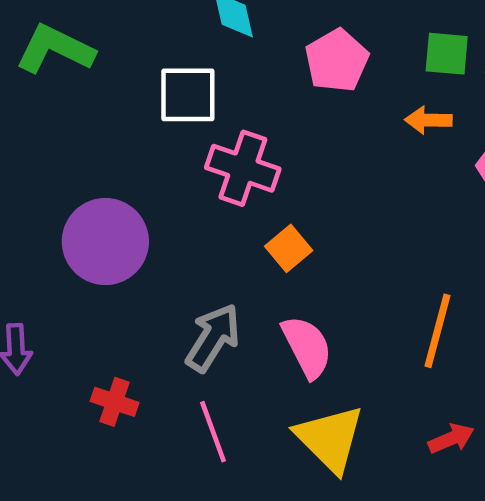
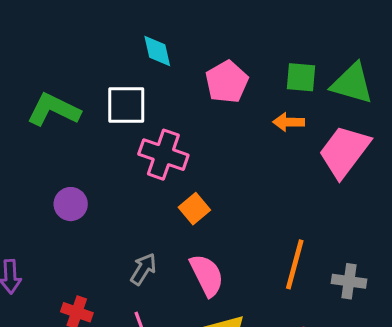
green L-shape: (55, 49) -> (54, 110), moved
purple circle: (105, 242) -> (71, 204), size x0.6
gray arrow: (213, 338) -> (143, 269), size x0.7

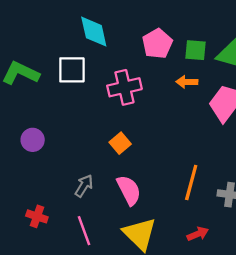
cyan diamond: (157, 51) -> (94, 32), size x1.4
pink pentagon: (227, 82) -> (157, 44), moved
pink cross: (163, 155) -> (124, 87), moved, turned -32

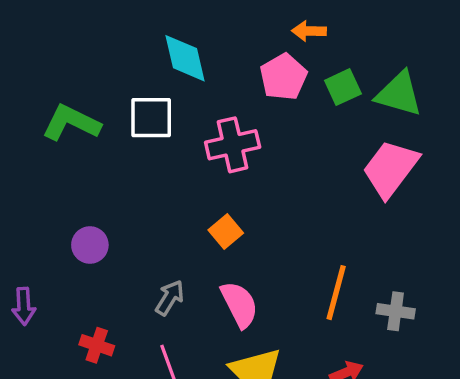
green square: (196, 50) -> (343, 87), turned -30
orange arrow: (187, 82) -> (309, 31), moved
purple circle: (33, 140) -> (90, 245), moved

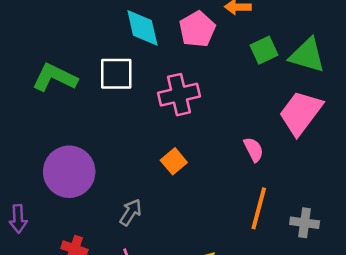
pink pentagon: (284, 77) -> (197, 29), moved
purple circle: (90, 245) -> (69, 172), size x1.8
pink semicircle: (239, 304) -> (254, 150), moved, size x0.7

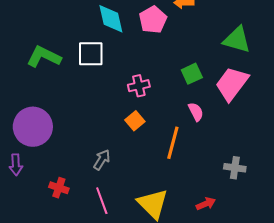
green square: (264, 50) -> (192, 74), moved
pink cross: (179, 95) -> (139, 86), moved, size x0.7
purple circle: (69, 172) -> (33, 127), moved
orange line: (259, 208) -> (173, 143), moved

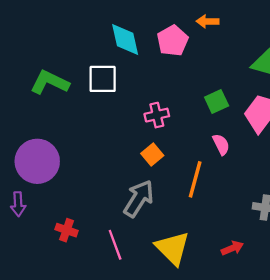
gray arrow: (102, 160) -> (139, 199), moved, size x1.6

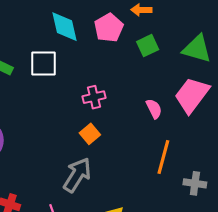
green square: (217, 102) -> (148, 46), moved
pink semicircle: (221, 144) -> (154, 109), moved
orange line: (195, 179) -> (163, 157), moved

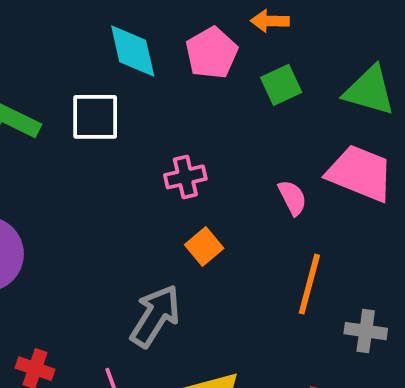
pink trapezoid: (192, 95) -> (360, 173), turned 75
orange square: (90, 134) -> (204, 246), moved

